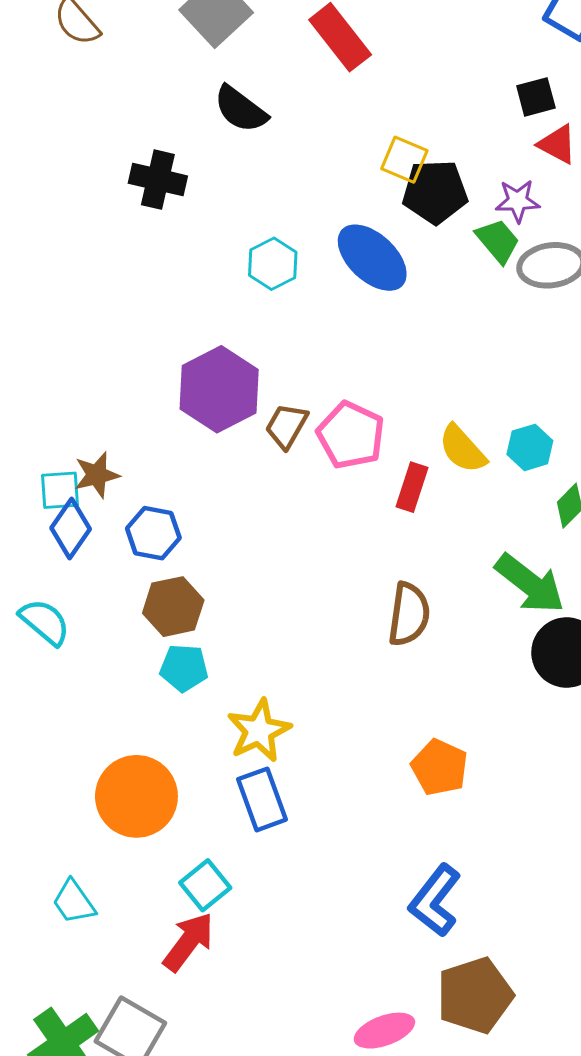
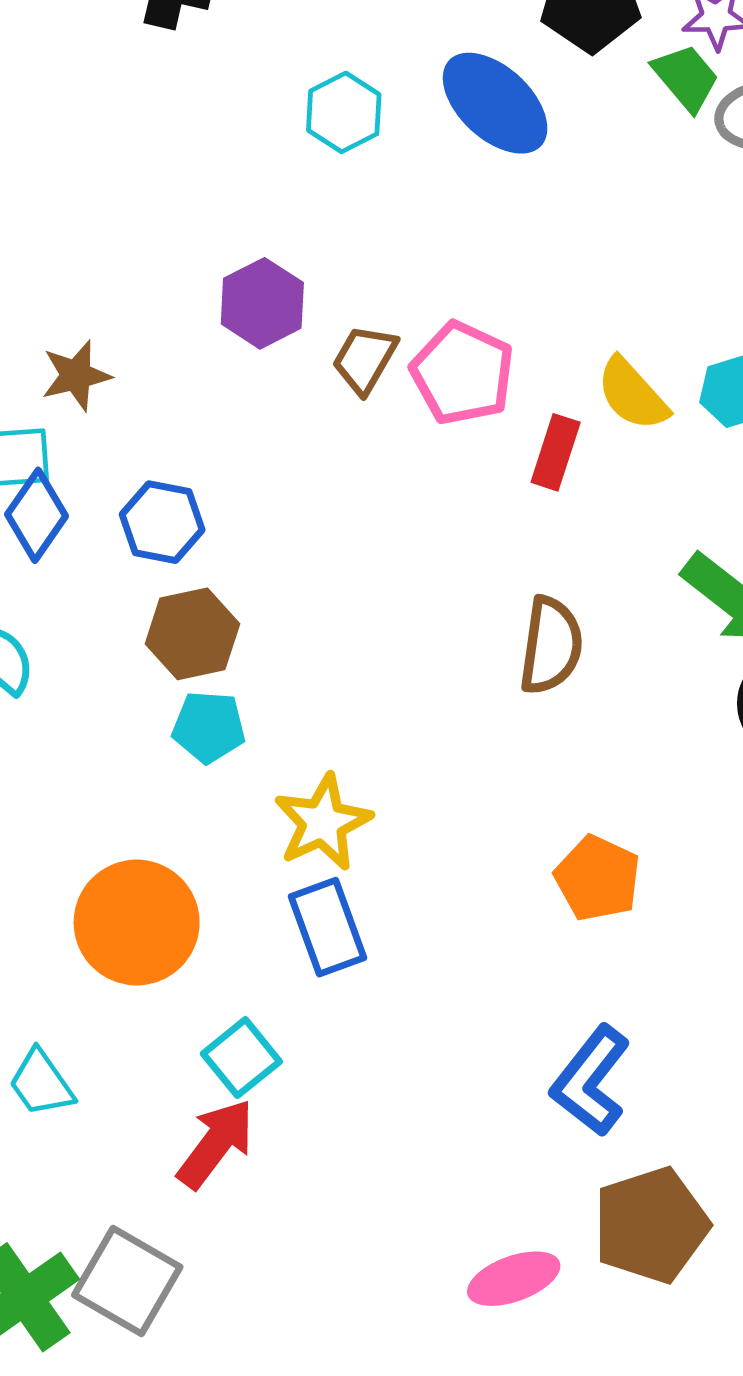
purple hexagon: (219, 389) -> (262, 303), size x0.7
brown star: (97, 475) -> (76, 375), moved

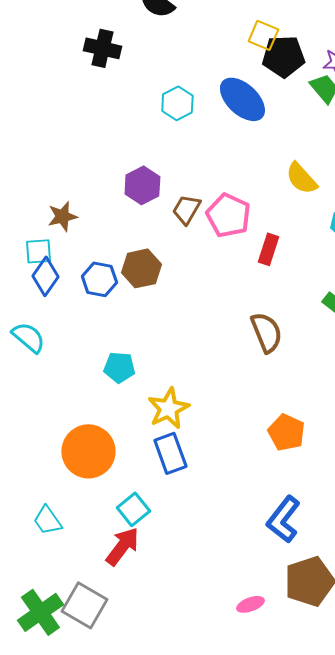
yellow semicircle: (632, 394) -> (301, 178), moved
brown hexagon: (192, 634) -> (141, 268), moved
brown semicircle: (551, 645) -> (266, 332), turned -30
pink ellipse: (514, 1279) -> (250, 604), size x0.7

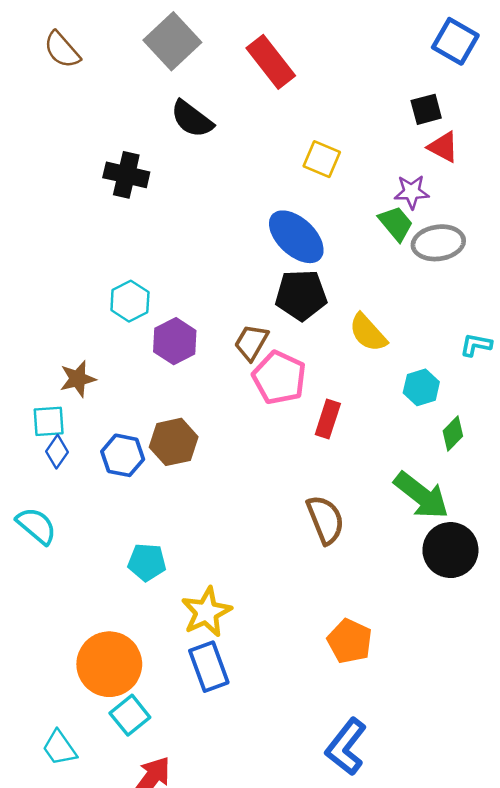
black pentagon: (283, 56) -> (301, 295), moved
cyan hexagon: (177, 103) -> (130, 301), moved
brown trapezoid: (186, 209) -> (251, 342), moved
blue diamond: (45, 276) -> (57, 452), size x0.7
cyan square: (133, 509) -> (130, 715), moved

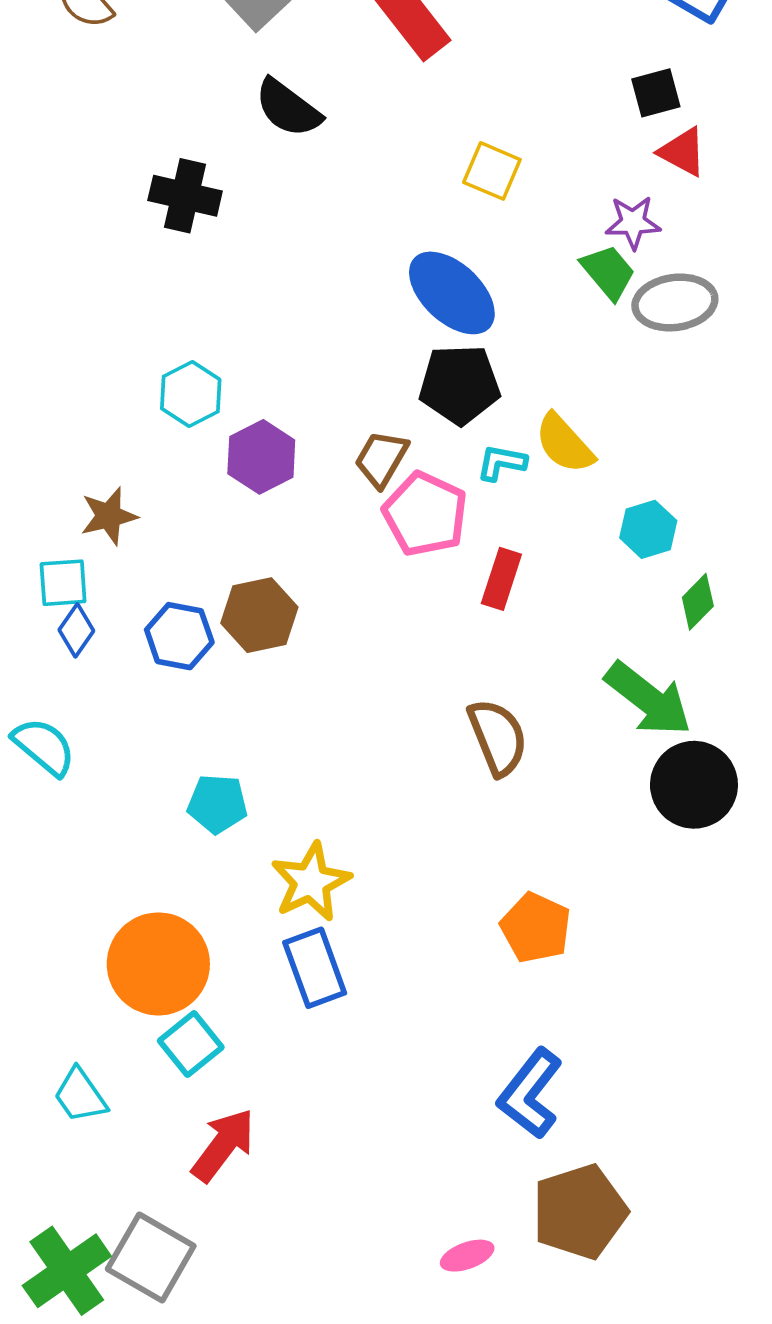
cyan L-shape: (476, 345) -> (501, 463), moved

